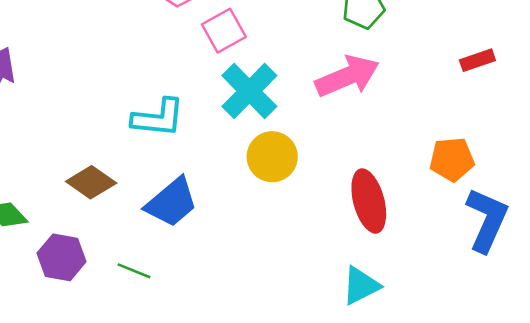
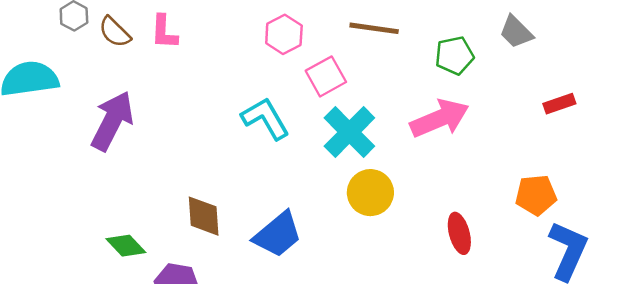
cyan L-shape: (158, 118) -> (265, 118), moved, turned -126
brown diamond: (91, 182) -> (204, 216), turned 51
red ellipse: (369, 201) -> (459, 233), size x0.7

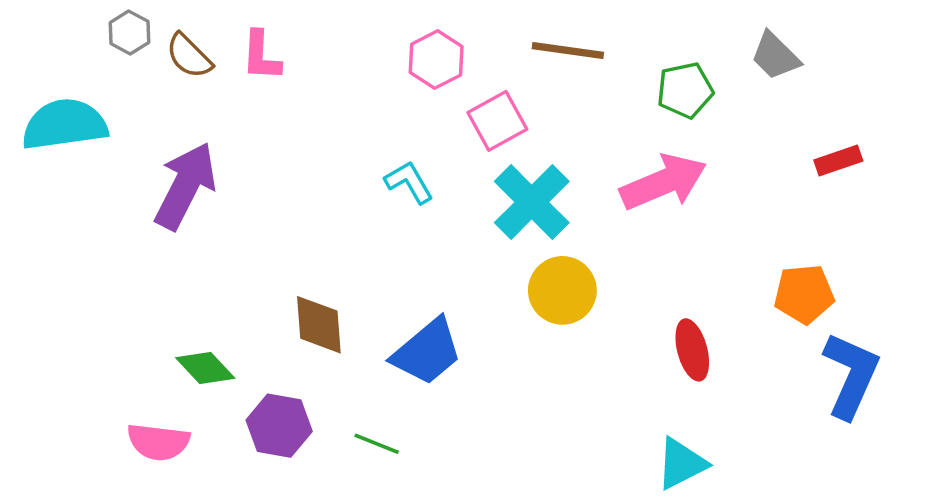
cyan L-shape: (265, 118) -> (409, 182), size x0.7

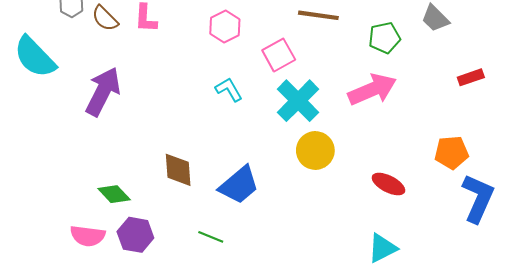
pink hexagon: (436, 60) -> (225, 27), moved
cyan semicircle: (65, 124) -> (35, 57), turned -126
red ellipse: (692, 350) -> (388, 184), turned -48
purple hexagon: (279, 426) -> (135, 235), moved

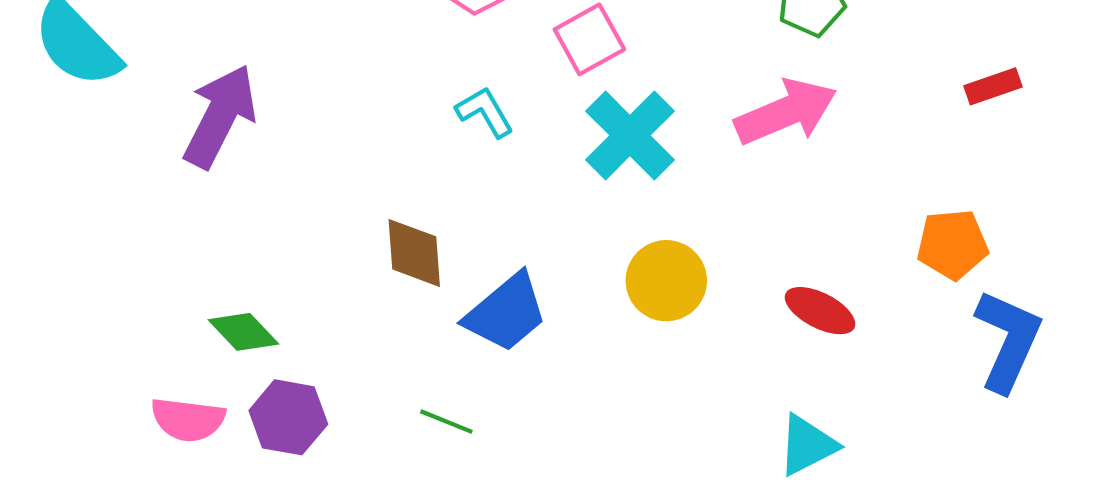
yellow circle: (315, 150) -> (666, 281), moved
brown diamond: (178, 170) -> (414, 253), moved

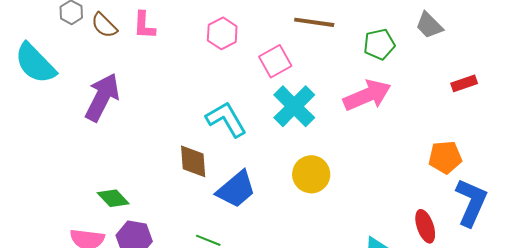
cyan L-shape: (485, 112) -> (226, 119), moved, size x1.5
red ellipse: (820, 311) -> (425, 226), moved, turned 44

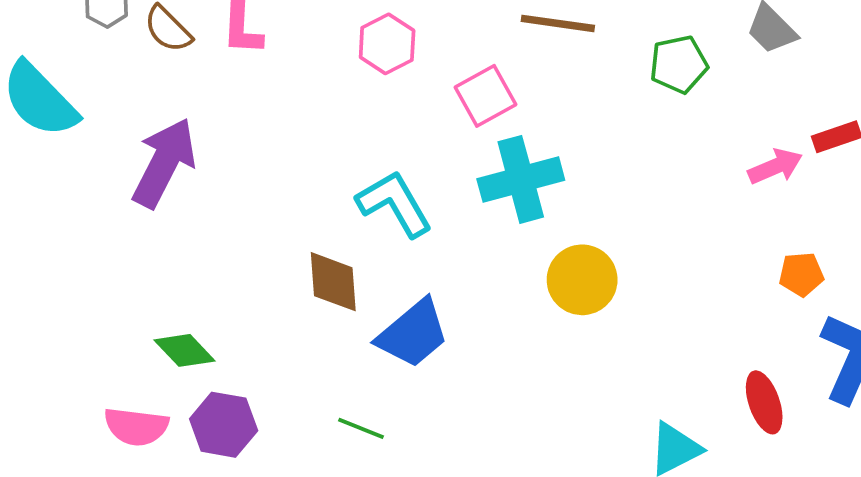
pink arrow: (367, 95) -> (775, 166), moved, size x0.6
cyan cross: (294, 106) -> (521, 179), turned 30
orange pentagon: (445, 157) -> (801, 274), size x0.7
yellow circle: (311, 174) -> (582, 280), moved

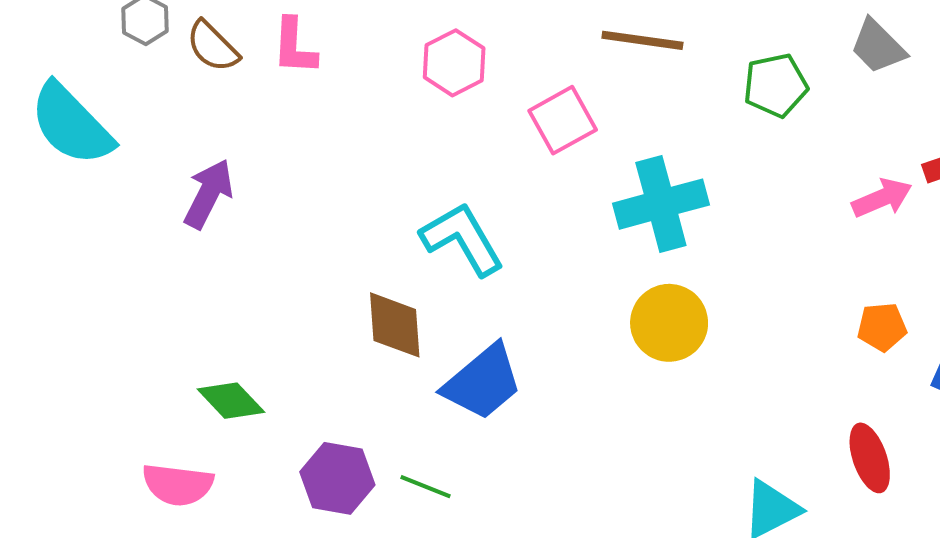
purple arrow: (164, 163) -> (208, 194), size x0.7
cyan cross: (521, 179) -> (661, 204), moved
orange pentagon: (801, 274) -> (882, 327), moved
purple hexagon: (224, 425) -> (337, 478), moved

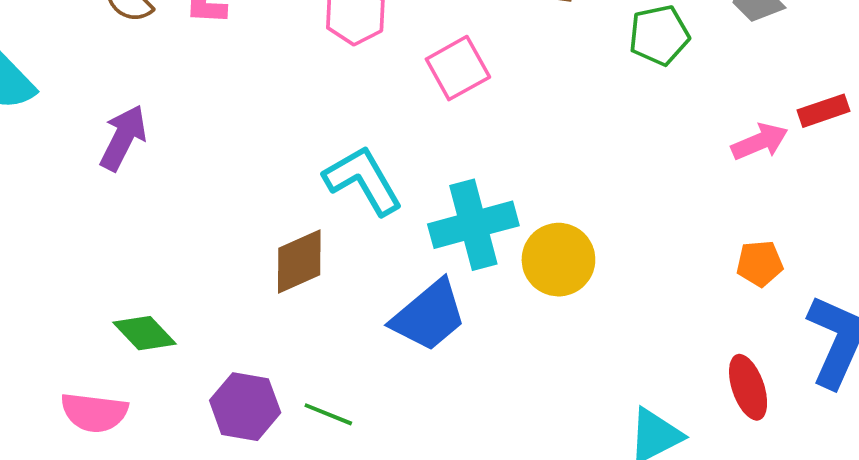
cyan cross: (661, 204) -> (473, 225), moved
brown diamond: (395, 325) -> (299, 262), turned 70
blue trapezoid: (483, 382) -> (429, 316), moved

